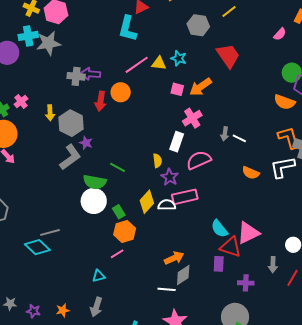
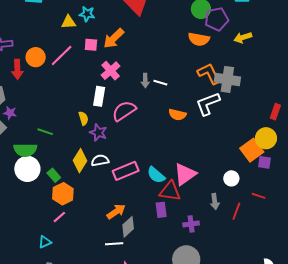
pink line: (137, 65) -> (62, 56), moved
pink rectangle: (185, 197) -> (126, 171), moved

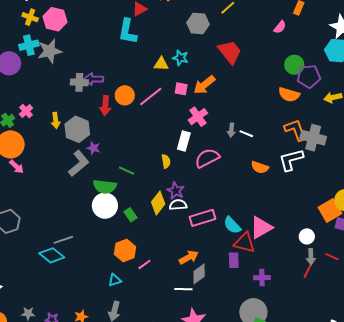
purple star: (98, 132) -> (176, 191), moved
orange hexagon: (63, 194) -> (125, 251), moved
gray arrow: (215, 201) -> (311, 257), moved
pink line: (59, 217) -> (144, 264), moved

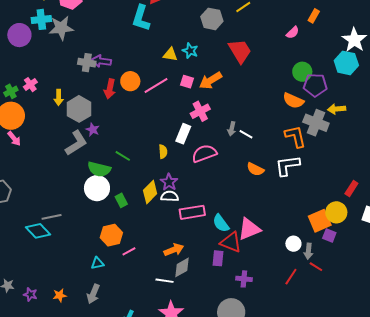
gray cross: (313, 138) -> (316, 123), moved
gray arrow: (311, 257) -> (308, 251), moved

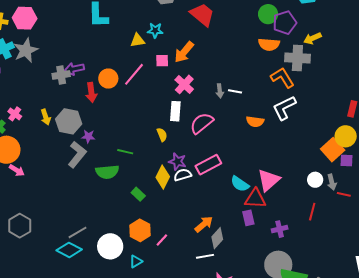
white circle: (97, 188) -> (110, 246), moved
pink rectangle: (192, 212) -> (208, 165), moved
red line: (291, 277) -> (312, 212), moved

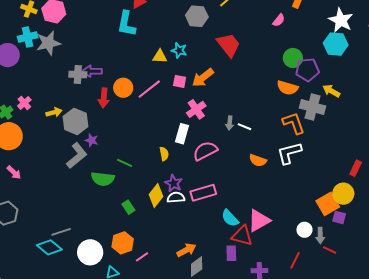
yellow arrow: (312, 38) -> (331, 91), turned 42
yellow arrow: (46, 117) -> (54, 112), turned -98
pink arrow: (17, 170) -> (14, 172), moved

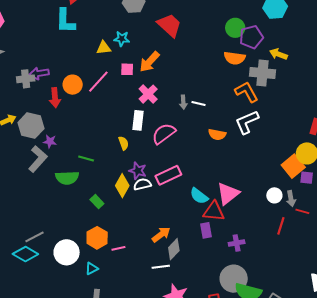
pink line: (142, 257) -> (118, 248), turned 32
red line: (295, 260) -> (281, 226), moved

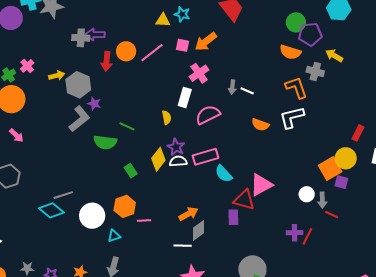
gray cross: (262, 73) -> (315, 72), size x0.7
cyan semicircle: (199, 196) -> (224, 174), moved
red line: (281, 226) -> (307, 236), moved
purple cross: (237, 243) -> (295, 233), moved

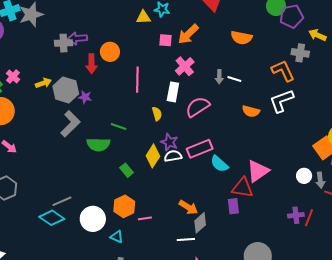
orange semicircle: (290, 52) -> (241, 38), moved
pink line: (152, 53) -> (137, 80), moved, turned -45
purple star: (94, 104) -> (85, 97), moved
orange arrow: (188, 214) -> (188, 207), turned 66
cyan triangle: (114, 236) -> (117, 237), turned 48

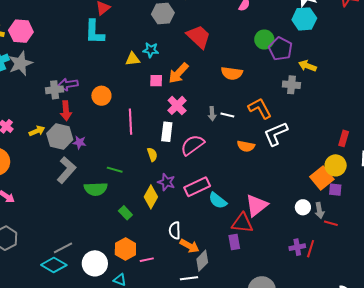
purple pentagon: (291, 16) -> (280, 49), turned -30
red arrow: (92, 64) -> (66, 111), moved
orange L-shape: (283, 71) -> (260, 108), moved
white semicircle: (173, 156) -> (175, 230), moved, turned -78

